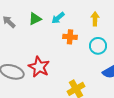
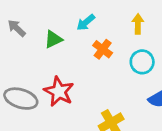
green triangle: (35, 19) -> (53, 39), moved
orange cross: (70, 37) -> (103, 49), turned 32

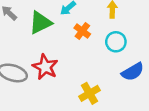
green triangle: (53, 39) -> (40, 23), size x1.5

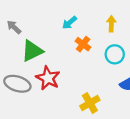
green triangle: (40, 23) -> (32, 51), moved

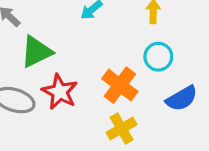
orange cross: (83, 44) -> (120, 85), moved, size x1.5

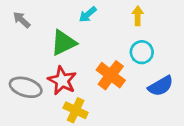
green triangle: (36, 52) -> (63, 43), moved
yellow cross: (122, 129) -> (76, 110), moved, turned -35

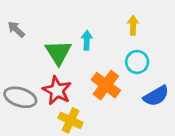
cyan arrow: (88, 14) -> (87, 40), moved, turned 132
green triangle: (63, 43) -> (58, 52), turned -36

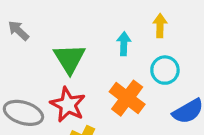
cyan arrow: (87, 40) -> (124, 44), moved

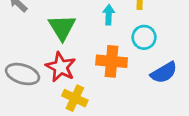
orange cross: (127, 98) -> (112, 61), turned -32

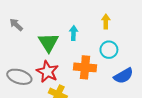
cyan arrow: (109, 15) -> (74, 33), moved

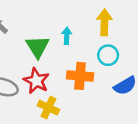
yellow arrow: (106, 22) -> (104, 22), size x1.5

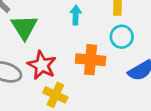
green triangle: (38, 47) -> (24, 27), moved

